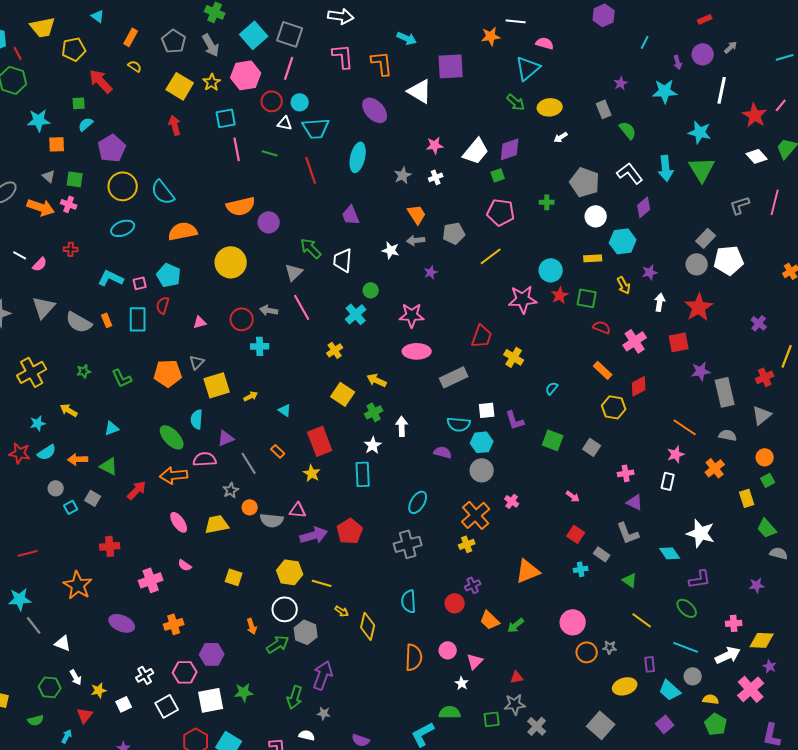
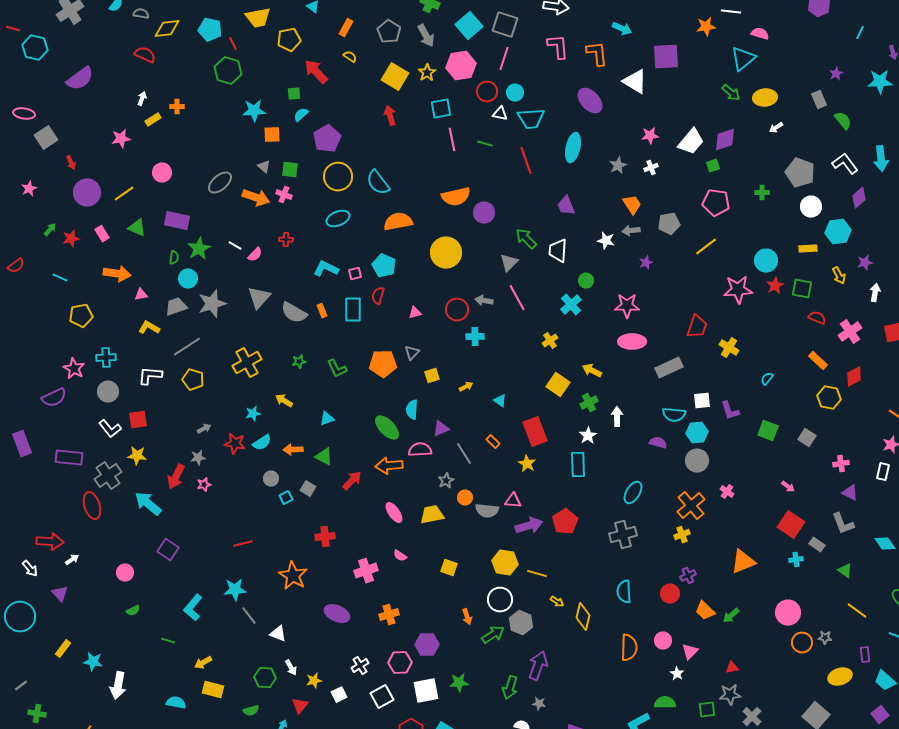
yellow square: (217, 385) -> (432, 376), size x0.6
red square: (576, 534) -> (791, 525), size x1.5

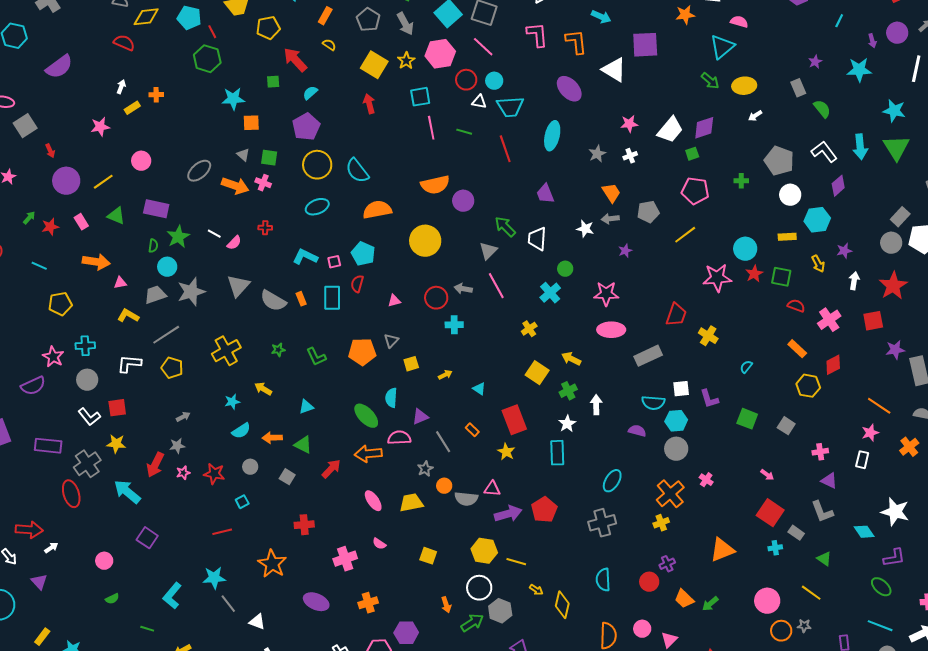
pink line: (504, 59) -> (483, 47), turned -65
cyan semicircle: (301, 115) -> (310, 93), moved
red star: (235, 444) -> (214, 474), moved
cyan square: (286, 498) -> (242, 502), moved
yellow line: (857, 611) -> (811, 593), moved

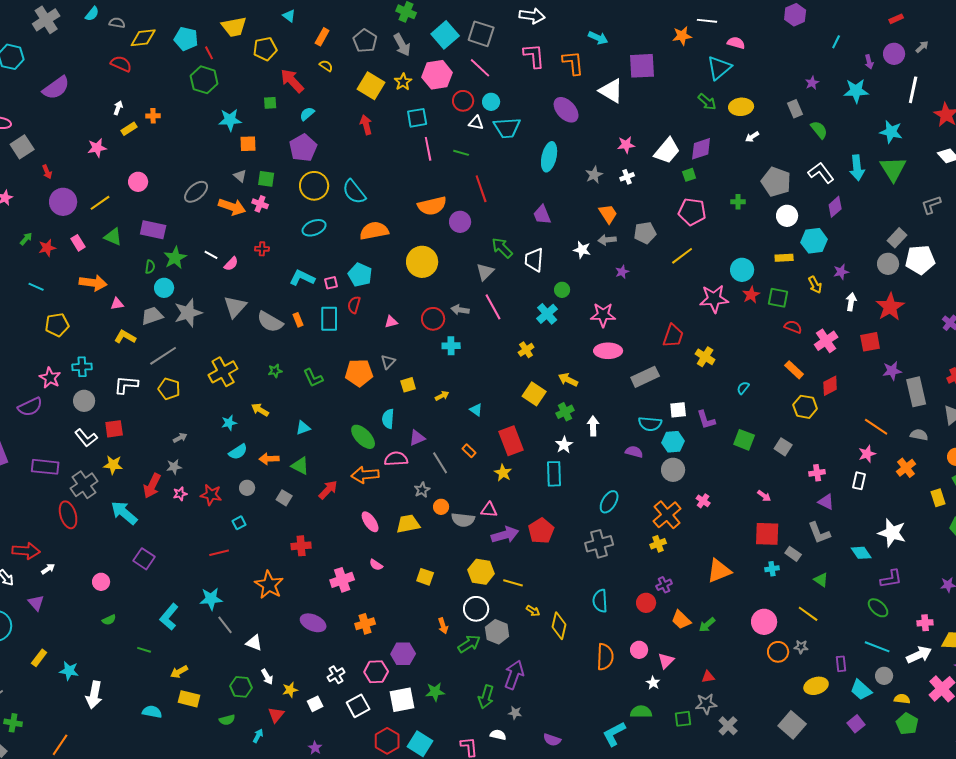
red line: (505, 149) -> (481, 189), moved
red square: (770, 513) -> (767, 534), turned -32

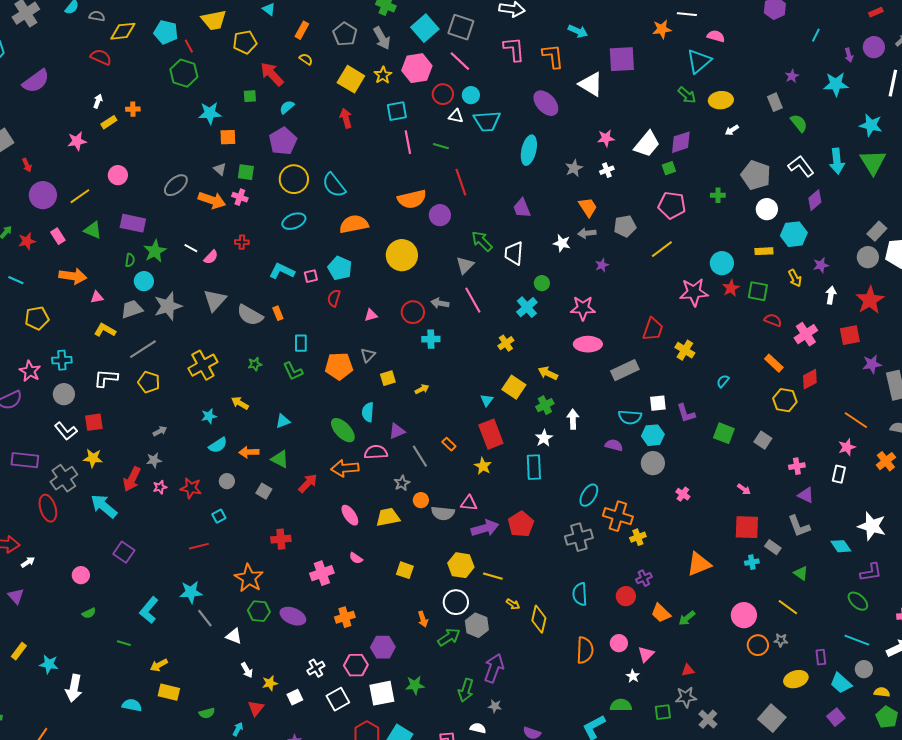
cyan rectangle: (329, 319) -> (301, 343), moved, size x0.7
cyan triangle: (476, 410) -> (487, 400), moved, turned 32
orange cross: (667, 515) -> (618, 516), moved, turned -32
green hexagon: (241, 687) -> (259, 611), moved

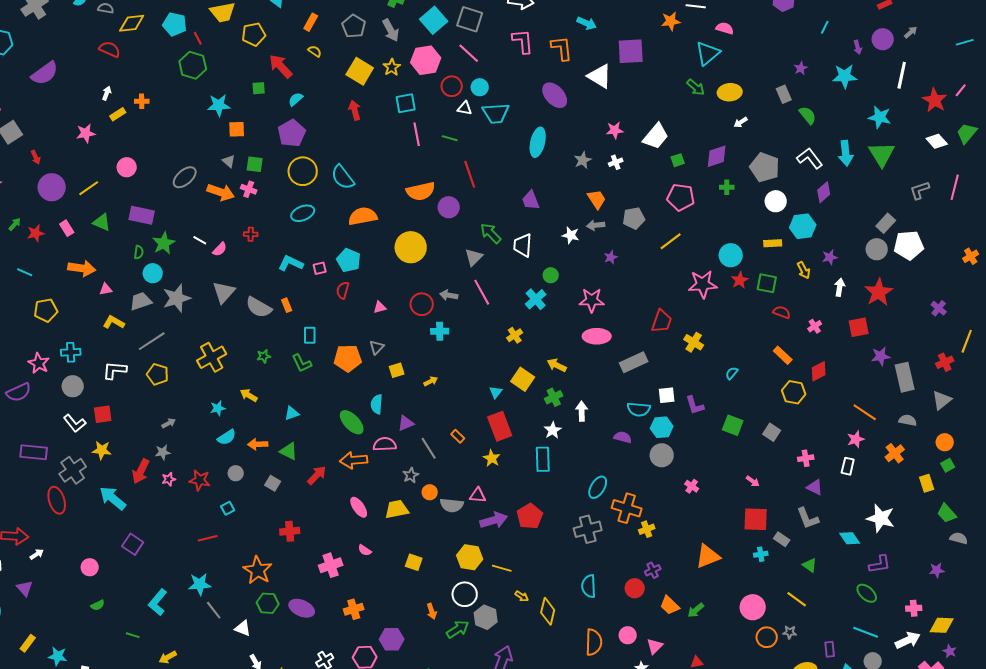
purple diamond: (681, 142) -> (717, 156), moved
pink cross: (806, 334) -> (815, 326), size x0.6

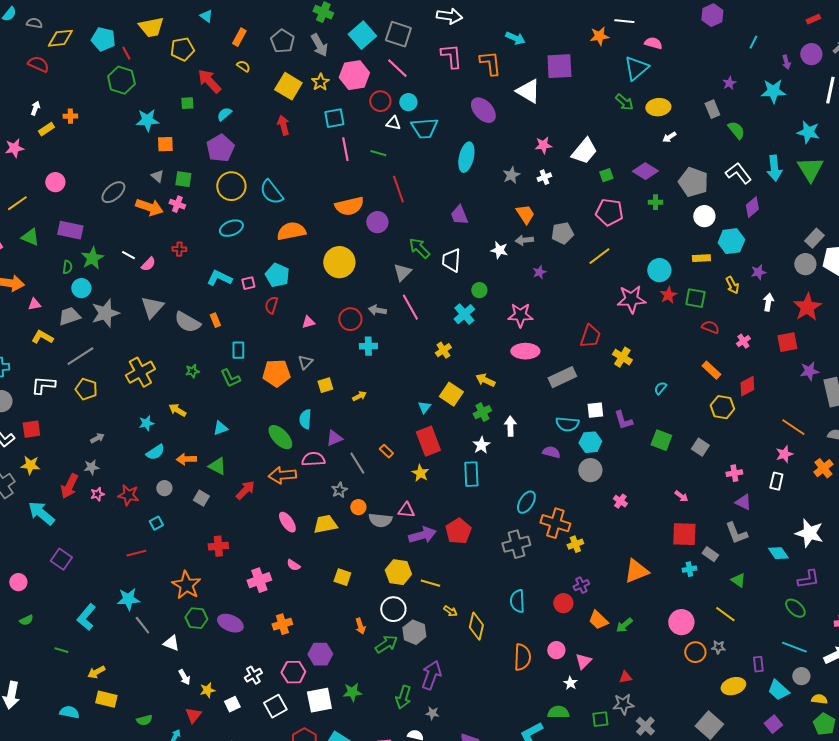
purple diamond: (717, 156) -> (645, 171), turned 50

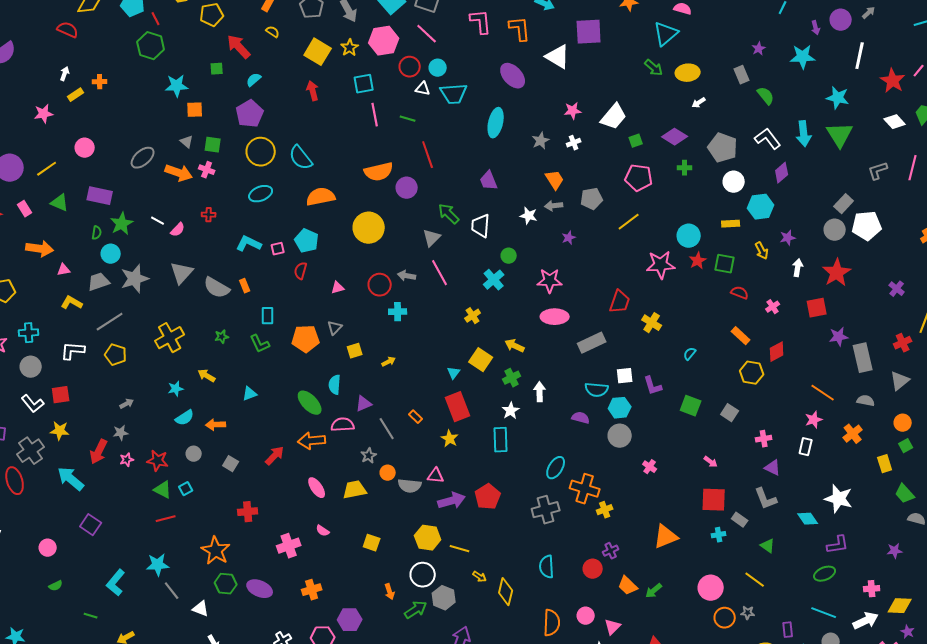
green triangle: (217, 466) -> (163, 490), moved
green ellipse: (795, 608) -> (825, 574), turned -65

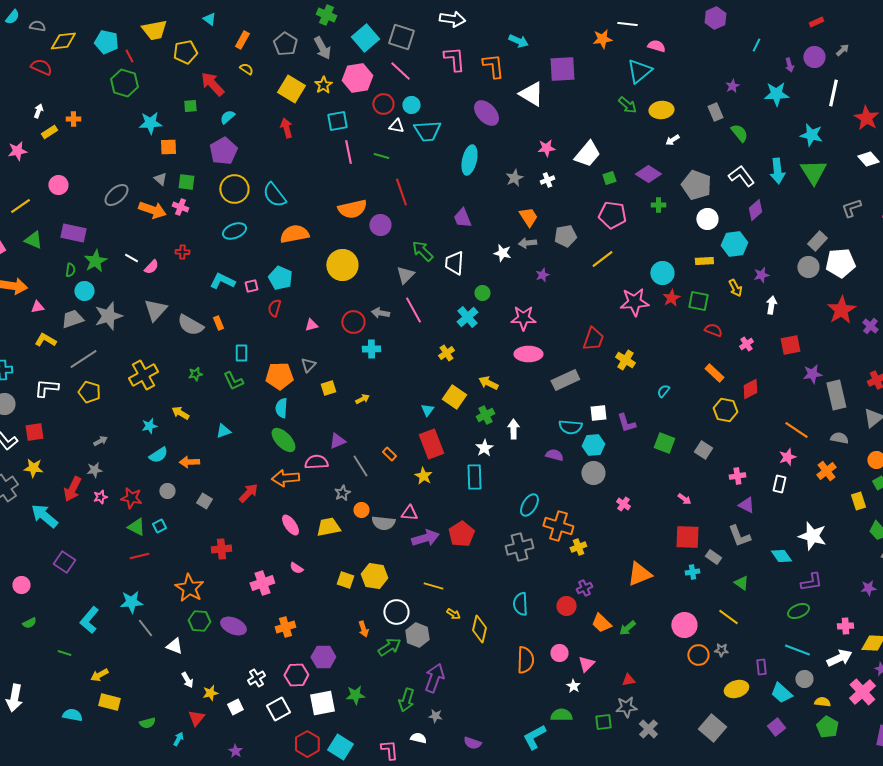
red star: (837, 273) -> (841, 310), moved
cyan semicircle: (335, 385) -> (281, 408), moved
yellow hexagon: (428, 538) -> (374, 576), moved

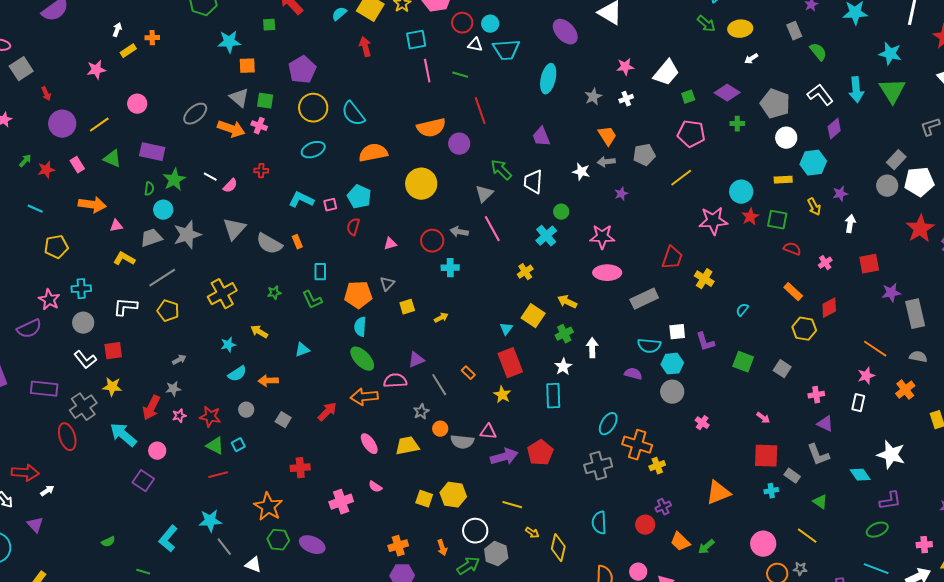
cyan semicircle: (227, 117) -> (339, 14), moved
gray triangle: (160, 179) -> (239, 98), size x1.5
pink circle: (21, 585) -> (157, 451), moved
orange cross: (285, 627) -> (398, 546), moved

